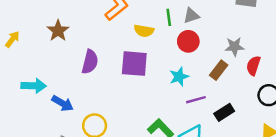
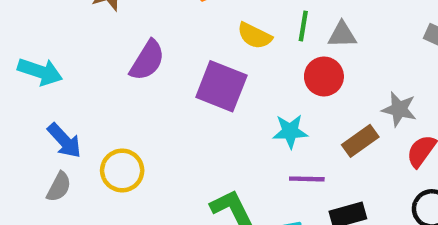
blue arrow: (63, 103) -> (64, 141), moved

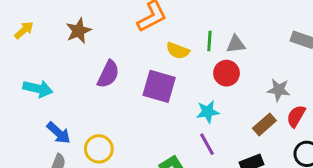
brown rectangle: (360, 141) -> (264, 124), moved
purple line: (307, 179) -> (207, 144), moved, turned 65

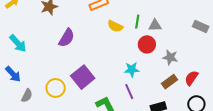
purple square: (159, 86) -> (83, 77), moved, turned 30
cyan arrow: (38, 89) -> (18, 43), turned 30
gray star: (279, 90) -> (170, 57), moved
blue arrow: (59, 133) -> (13, 74), moved

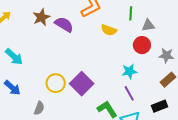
green line: (137, 22) -> (131, 13), moved
purple semicircle: (67, 38) -> (64, 25), moved, turned -84
yellow circle: (56, 88) -> (56, 83), moved
gray semicircle: (27, 96) -> (39, 108), moved

